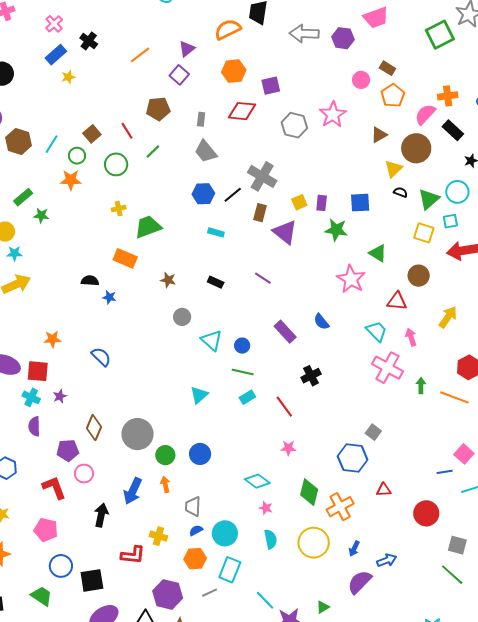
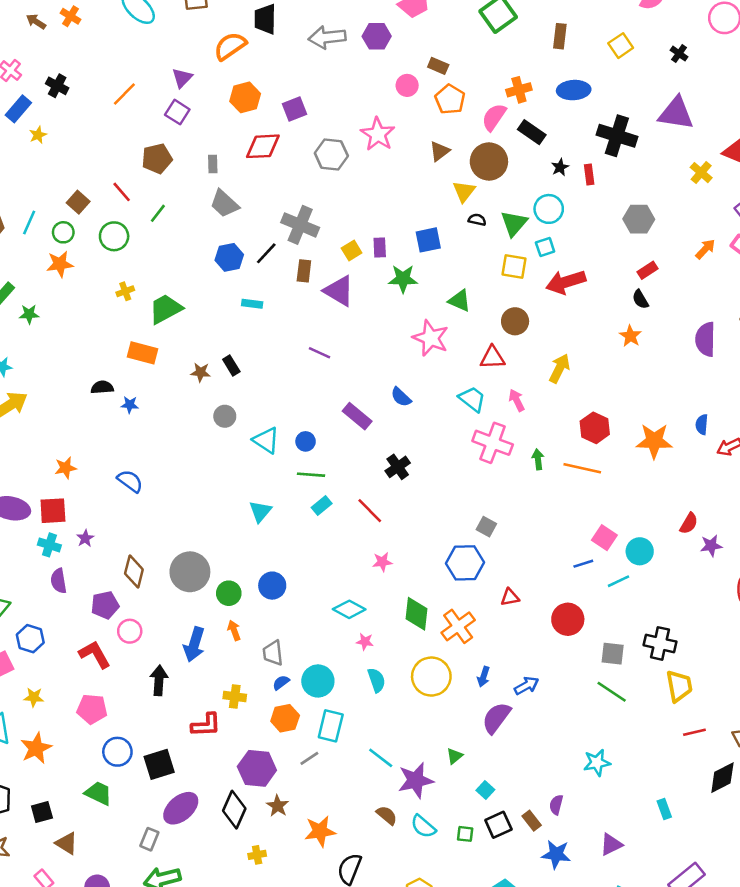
black rectangle: (216, 282) -> (231, 366), moved, turned 42

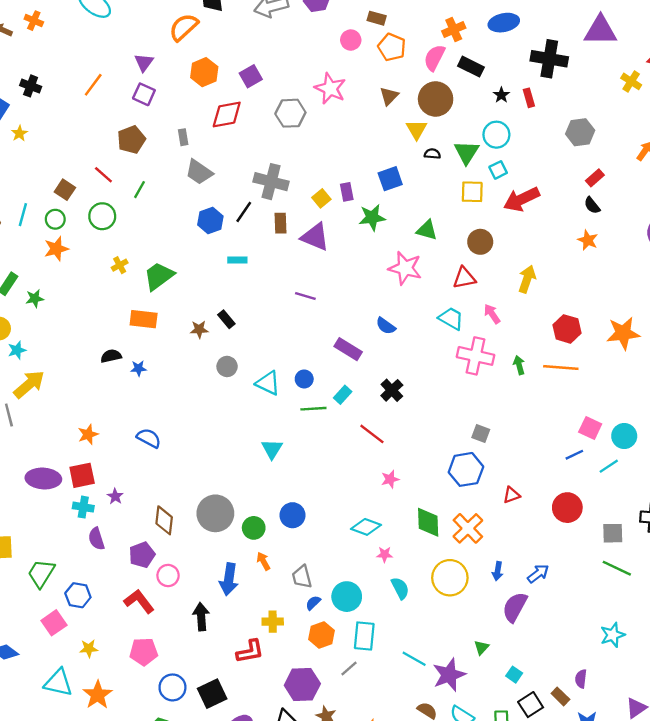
cyan rectangle: (322, 505) -> (343, 395), moved

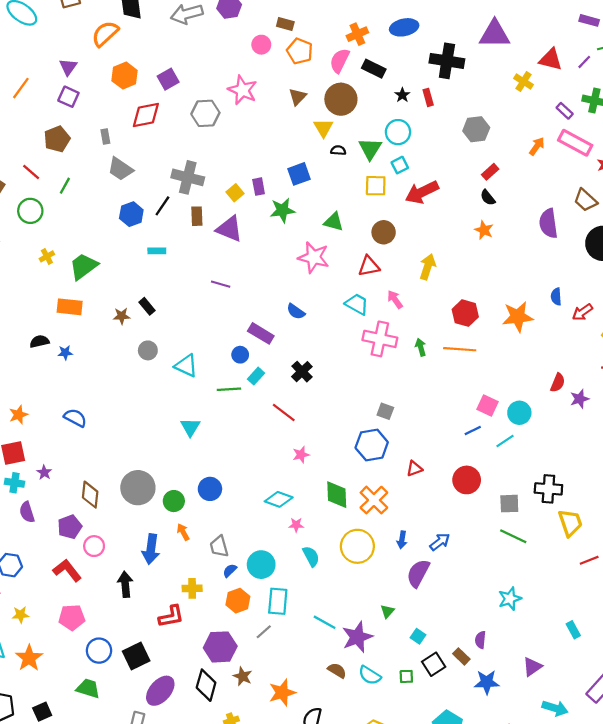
blue circle: (304, 379) -> (240, 355), moved

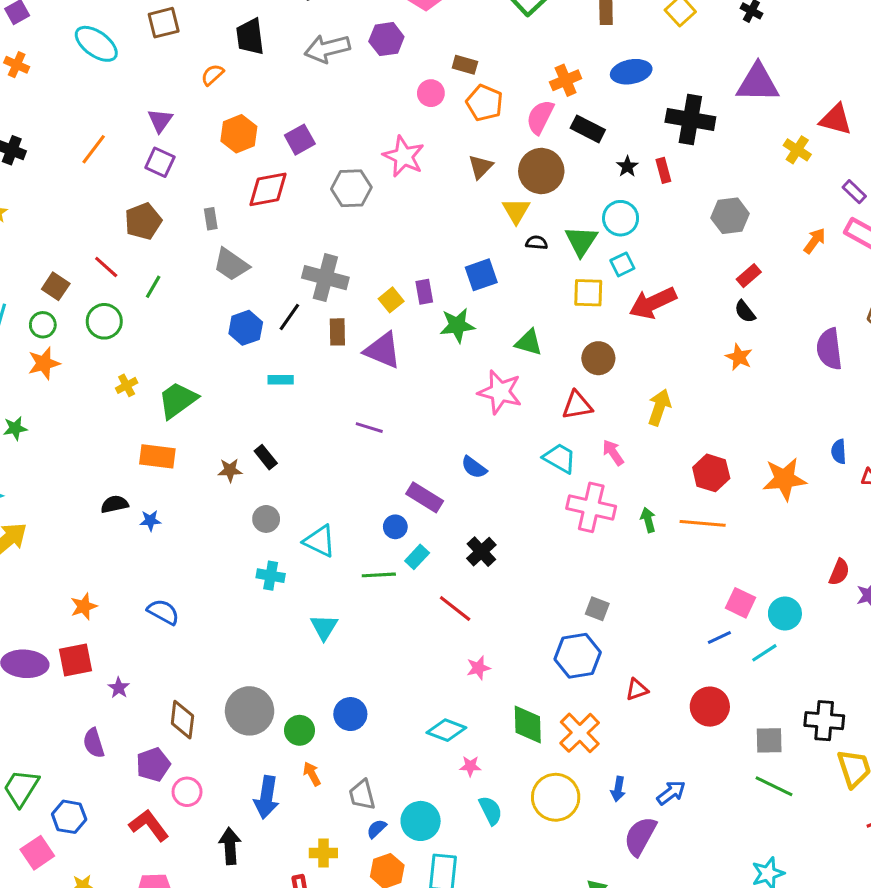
orange semicircle: (105, 34) -> (212, 75), size x0.6
cyan cross: (15, 483) -> (271, 576), moved

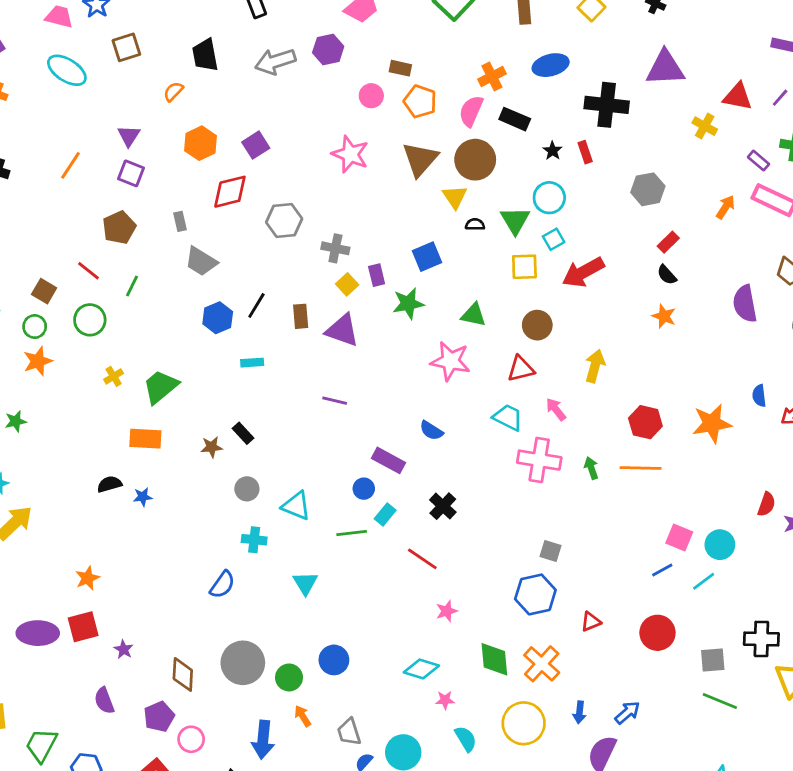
brown triangle: (481, 167) -> (420, 159), size x1.6
gray hexagon: (351, 188) -> (284, 220), moved
gray cross: (325, 278) -> (335, 248), moved, size x0.7
blue semicircle: (163, 612) -> (222, 585), moved, turned 100

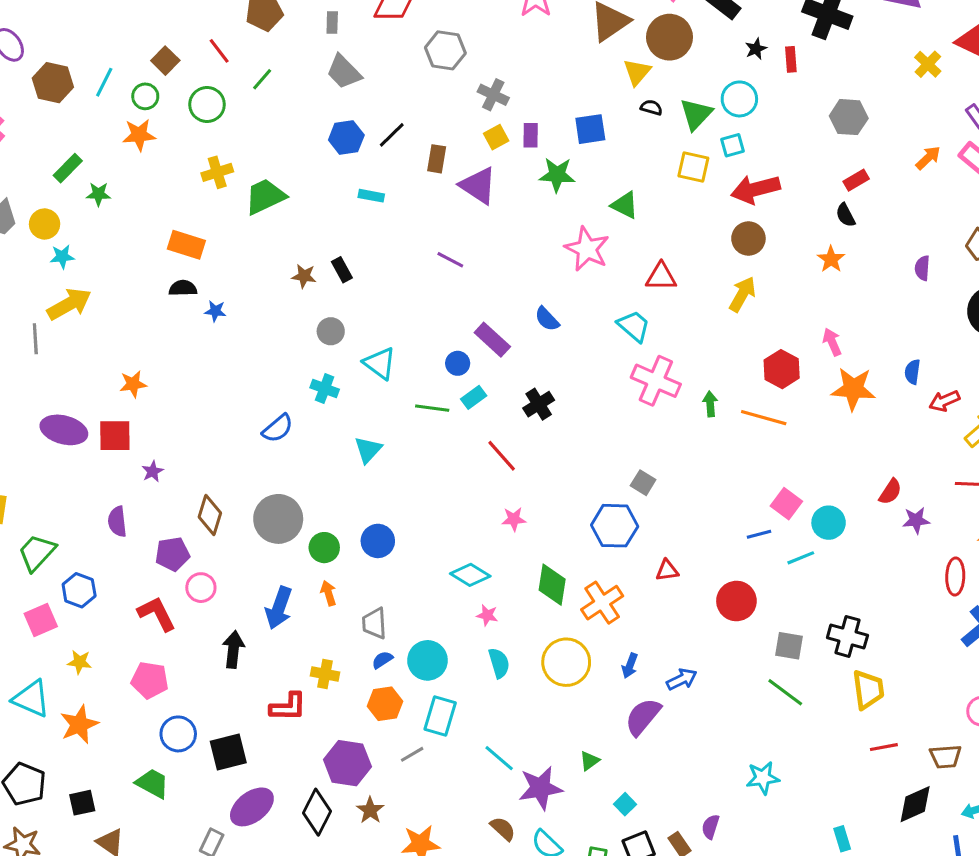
purple semicircle: (745, 304) -> (922, 268), size x0.6
brown circle: (537, 325) -> (748, 239), moved
yellow cross: (114, 376) -> (217, 172), size x1.4
pink arrow: (556, 409) -> (832, 342), moved
orange rectangle: (145, 439) -> (186, 245), moved

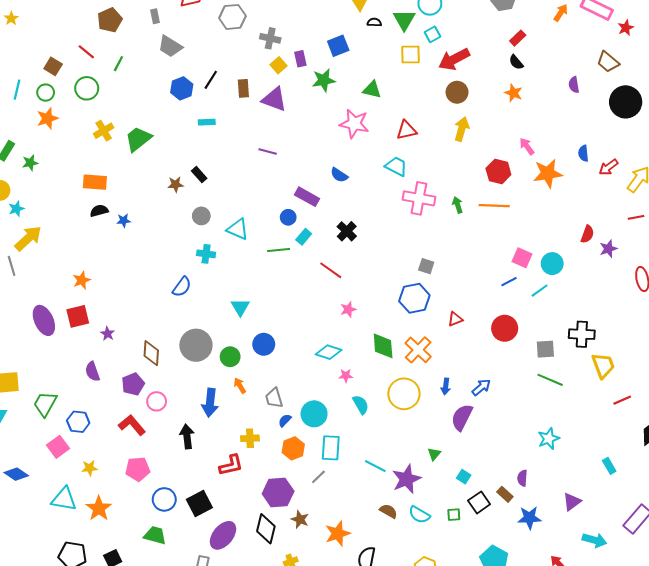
purple ellipse: (64, 430) -> (44, 320), turned 64
cyan triangle: (368, 450) -> (240, 307), moved

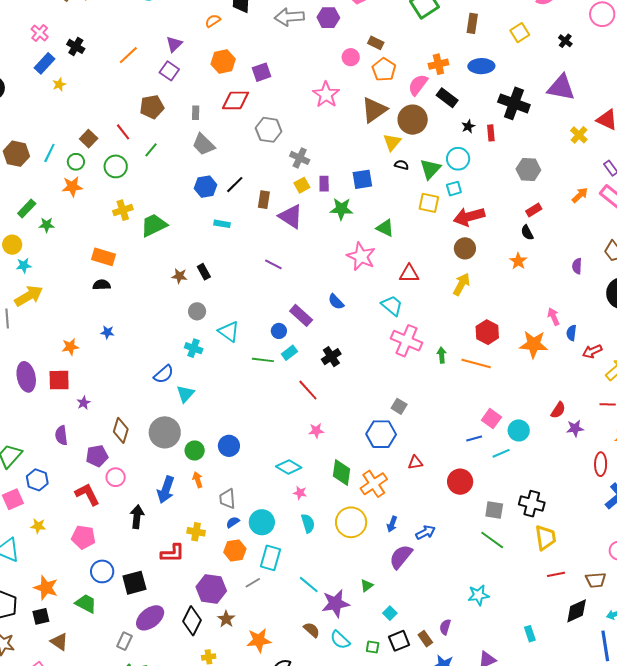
pink arrow: (527, 146) -> (554, 317), moved
blue star: (124, 221) -> (107, 332), moved
cyan triangle: (240, 307) -> (185, 394), moved
orange star: (99, 508) -> (46, 588), moved, turned -30

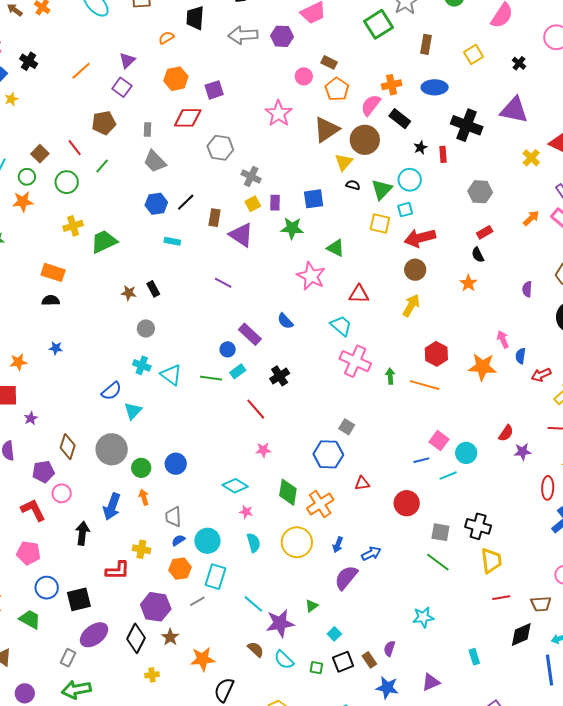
cyan triangle: (229, 332) -> (171, 375), moved

